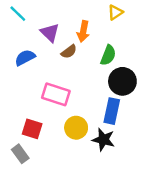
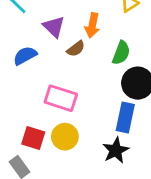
yellow circle: (76, 128) -> (65, 137), moved
black star: (103, 140) -> (116, 150), turned 30

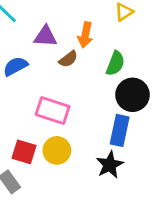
purple triangle: (54, 27) -> (45, 36), turned -40

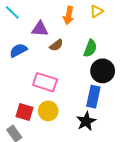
orange arrow: (85, 35) -> (69, 15), moved

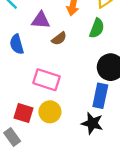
green semicircle: (90, 48) -> (97, 28), moved
blue semicircle: (18, 50) -> (17, 44), turned -78
black star: (86, 121) -> (92, 123), turned -30

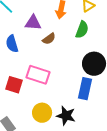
yellow circle: (50, 112) -> (42, 113), moved
red square: (24, 113) -> (14, 85), moved
black star: (92, 123) -> (66, 116), moved

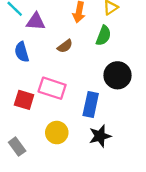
purple triangle: (33, 23) -> (36, 22), moved
blue rectangle: (85, 89) -> (91, 105), moved
black star: (66, 116) -> (100, 136), moved, turned -30

